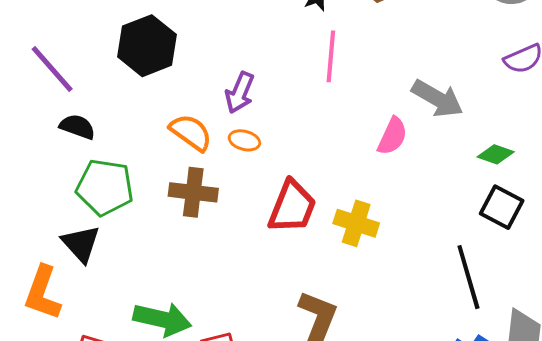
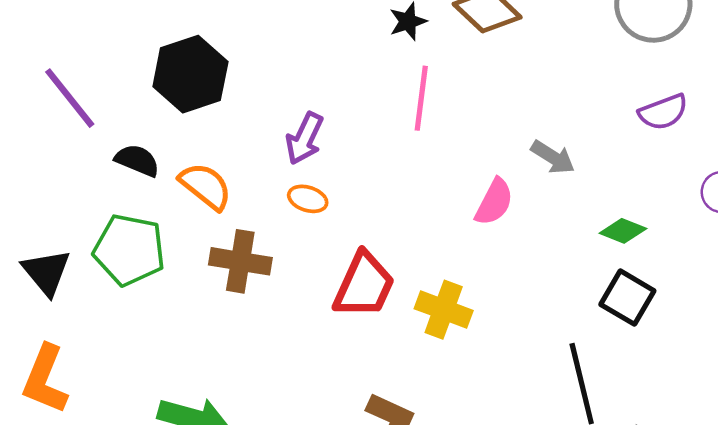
gray arrow: (437, 99) -> (553, 157), size x0.7
black semicircle: (77, 127) -> (137, 160), moved
orange semicircle: (191, 132) -> (206, 186), moved
black triangle: (81, 244) -> (46, 272), moved

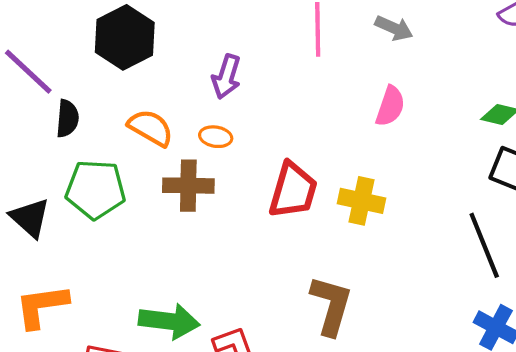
gray arrow: (553, 157) -> (394, 28), moved
black semicircle: (137, 160) -> (67, 119), moved, turned 81
orange ellipse: (308, 199) -> (216, 137), moved
orange L-shape: (45, 379) -> (42, 306), turned 68

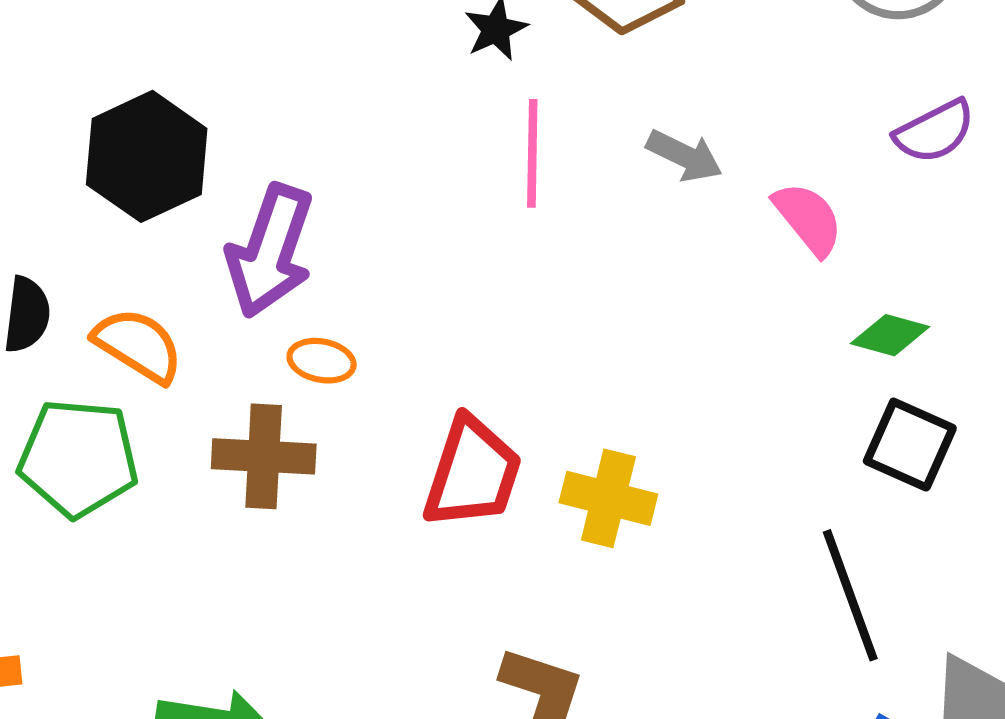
purple arrow: (226, 77) -> (270, 251), moved, size x1.5
pink semicircle: (390, 106) -> (808, 219), moved, turned -60
orange semicircle: (151, 128) -> (138, 345), moved

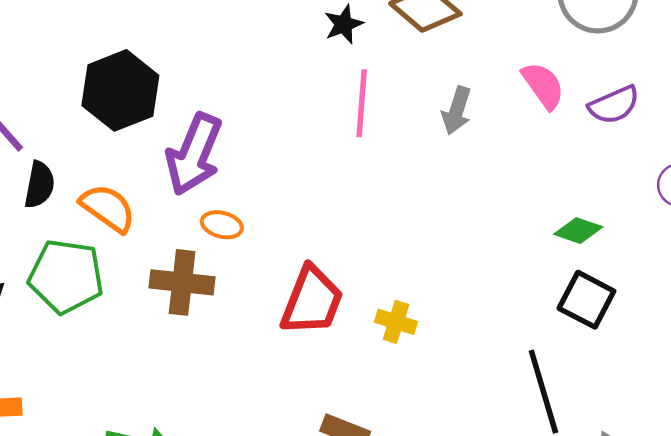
gray arrow: (684, 156) -> (457, 111), turned 78
pink semicircle: (808, 219) -> (543, 86), moved
yellow cross: (608, 498) -> (396, 322), size x0.7

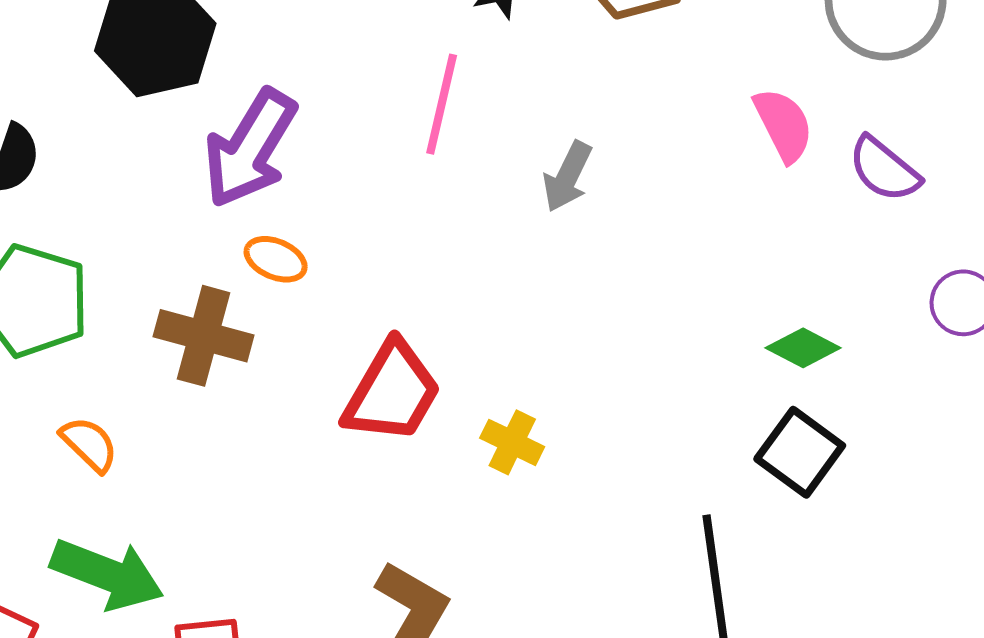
pink line: (362, 103) -> (442, 104), moved
purple semicircle: (614, 105) -> (884, 169), turned 54
gray arrow: (457, 111) -> (567, 177), moved
orange semicircle: (108, 208) -> (89, 444), moved, size x0.7

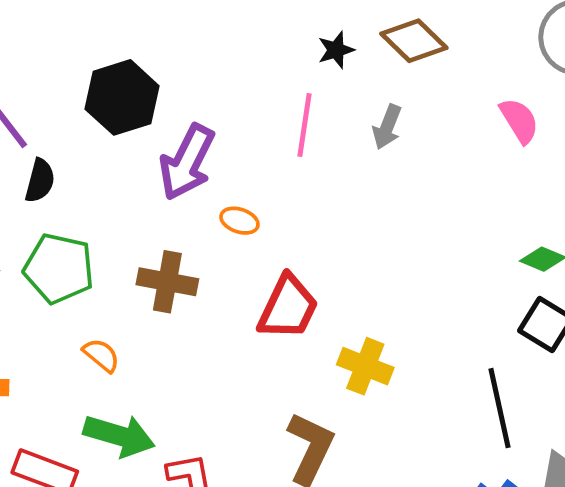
gray arrow: (567, 177) -> (387, 127), moved
orange ellipse: (276, 259) -> (239, 221), moved
yellow cross: (512, 442) -> (365, 366), moved, size x1.4

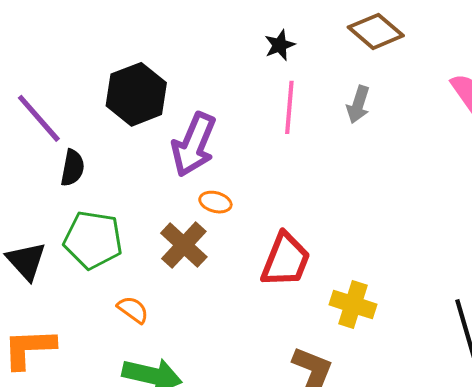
black star: (336, 50) -> (280, 45), moved
orange ellipse: (239, 221) -> (215, 202), moved
brown cross: (167, 282) -> (184, 245), turned 36

